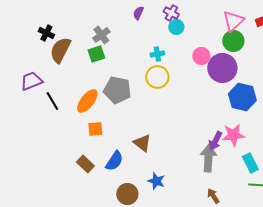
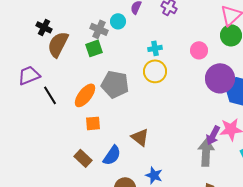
cyan circle: (176, 27) -> (118, 21), moved
gray cross: (101, 35) -> (99, 29), turned -30
purple circle: (222, 68) -> (220, 78), moved

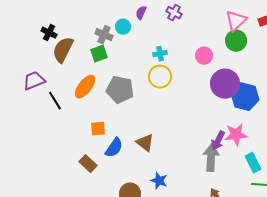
orange ellipse: (85, 95) -> (85, 87), moved
blue semicircle: (112, 155) -> (114, 148), moved

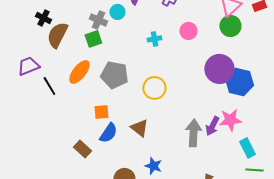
pink circle: (204, 56) -> (188, 31), moved
yellow circle: (160, 77) -> (154, 88), moved
orange square: (98, 129) -> (101, 112), moved
gray arrow: (211, 158) -> (193, 133), moved

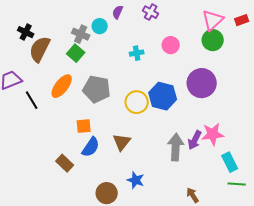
green square: (93, 39) -> (76, 53), turned -30
blue hexagon: (239, 82) -> (163, 96), moved
brown triangle: (139, 128) -> (122, 142), turned 30

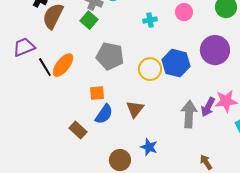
orange ellipse: (62, 86) -> (63, 65), moved

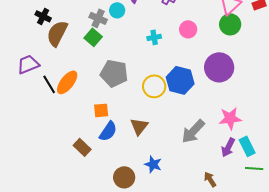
purple arrow: (208, 107) -> (228, 147), moved
gray arrow: (189, 114) -> (193, 131), turned -140

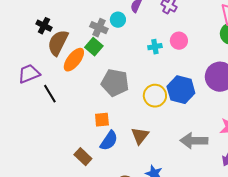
pink circle: (188, 29) -> (179, 41), moved
orange ellipse: (67, 82) -> (74, 60), moved
gray arrow: (193, 131) -> (194, 141), turned 48

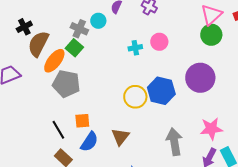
black cross: (44, 26) -> (24, 27), turned 35
gray pentagon: (115, 83) -> (66, 84), moved
black line: (50, 94) -> (58, 130), moved
gray arrow: (194, 141) -> (174, 142), turned 80

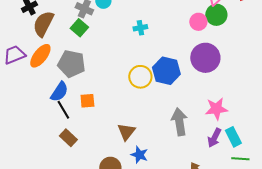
pink circle: (159, 42) -> (198, 22), moved
orange ellipse: (54, 61) -> (40, 56), moved
brown triangle: (120, 137) -> (126, 132), moved
blue semicircle: (89, 142) -> (59, 92), moved

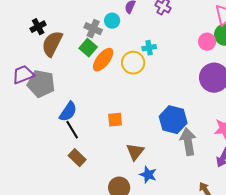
orange ellipse: (40, 56) -> (103, 60), moved
gray pentagon: (71, 64) -> (41, 84), moved
blue hexagon: (166, 71) -> (173, 120), moved
yellow circle: (140, 77) -> (133, 63), moved
orange square: (87, 101) -> (115, 120), moved

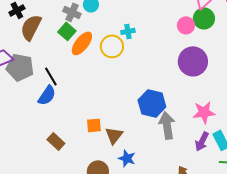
orange square: (115, 120) -> (94, 125), moved
black line: (72, 130) -> (51, 76), moved

